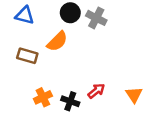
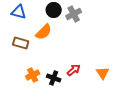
gray cross: (96, 18) -> (74, 14), turned 35

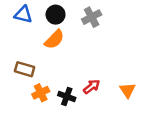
black circle: (54, 10) -> (56, 15), moved
brown rectangle: (21, 43) -> (25, 69), moved

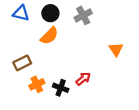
brown rectangle: (25, 69) -> (22, 63), turned -42
orange triangle: (128, 90) -> (116, 49), moved

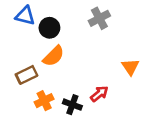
black circle: (50, 13) -> (49, 28), moved
orange semicircle: (49, 36) -> (54, 56), moved
orange triangle: (116, 49) -> (130, 67), moved

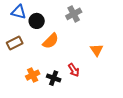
orange semicircle: (54, 56) -> (51, 41), moved
brown rectangle: (27, 75) -> (15, 43), moved
red arrow: (99, 94) -> (74, 70), turned 96

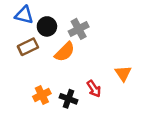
gray cross: (74, 14) -> (79, 29), moved
brown rectangle: (15, 43) -> (28, 47), moved
orange triangle: (97, 50) -> (123, 73), moved

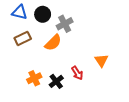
black circle: (47, 26) -> (43, 14), moved
black cross: (69, 99) -> (56, 81), turned 32

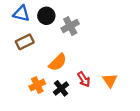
orange semicircle: (53, 43) -> (58, 62), moved
orange triangle: (101, 60) -> (110, 80), moved

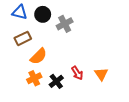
orange semicircle: (58, 62) -> (38, 56), moved

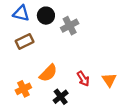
orange semicircle: (38, 56) -> (48, 73), moved
orange cross: (34, 78) -> (23, 89), moved
black cross: (56, 81) -> (61, 97), moved

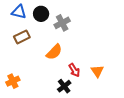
orange semicircle: (48, 73) -> (54, 52), moved
orange cross: (23, 89) -> (13, 81), moved
black cross: (61, 97) -> (64, 86), moved

